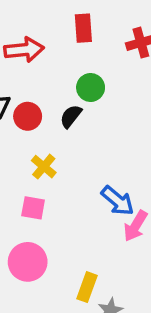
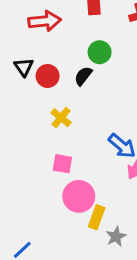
pink square: (33, 208) -> (62, 164), moved
pink circle: (28, 262) -> (79, 196), moved

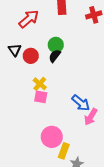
red arrow: (45, 21) -> (29, 19), turned -35
green circle: (100, 52) -> (56, 45), moved
pink square: (62, 164) -> (41, 97), moved

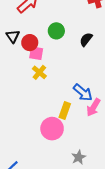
black semicircle: (55, 56) -> (86, 39), moved
pink square: (41, 97) -> (36, 53), moved
yellow rectangle: (64, 151) -> (65, 111), moved

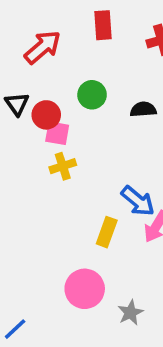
black semicircle: (86, 39) -> (143, 109), turned 48
yellow cross: (39, 72) -> (63, 166), turned 32
pink circle: (52, 129) -> (85, 289), moved

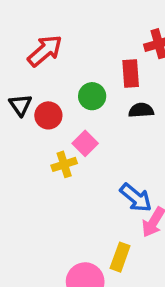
red rectangle: (103, 25) -> (131, 73), moved
pink square: (57, 133) -> (85, 143), moved, turned 35
yellow rectangle: (107, 232) -> (120, 257), moved

